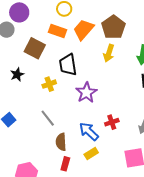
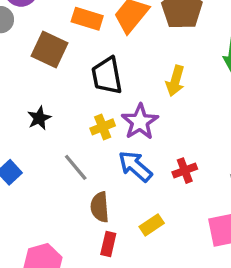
yellow arrow: (109, 53) -> (175, 81), moved
black star: (17, 74) -> (39, 118), moved
yellow cross: (49, 84) -> (103, 127), moved
blue arrow: (89, 131) -> (135, 166), moved

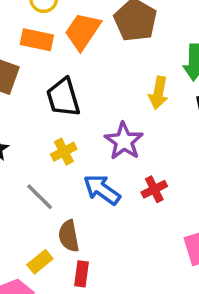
yellow arrow: (175, 81) -> (158, 93), moved
purple star: (140, 122) -> (124, 141), moved
yellow rectangle: (152, 225) -> (40, 262), moved

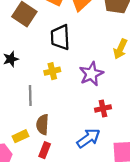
blue arrow: (102, 190) -> (88, 138), moved, turned 95
gray line: (40, 197) -> (30, 96), turned 30

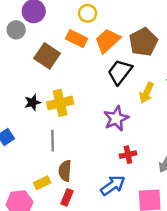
black trapezoid: (60, 37) -> (120, 72), moved, turned 40
yellow cross: (52, 71) -> (60, 103), moved, size x1.5

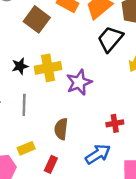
purple star: (116, 118) -> (79, 82), moved
gray line: (53, 141) -> (24, 105), moved
brown semicircle: (65, 171) -> (61, 129), moved

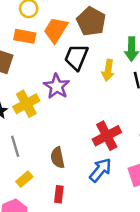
purple star: (79, 82) -> (57, 86), moved
red cross: (115, 123) -> (107, 136), size x1.6
yellow rectangle: (26, 148) -> (24, 179), moved

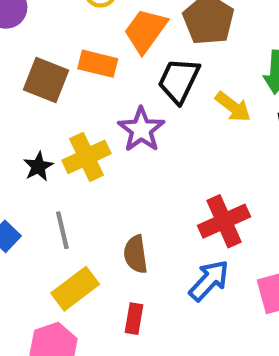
orange rectangle: (25, 36) -> (98, 64), moved
yellow arrow: (108, 70) -> (233, 107), turned -65
yellow rectangle: (24, 179) -> (75, 289), size x1.5

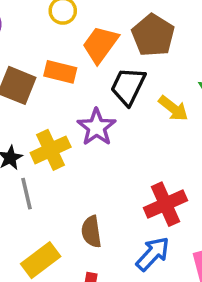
gray line: (62, 230) -> (26, 194), moved

